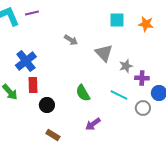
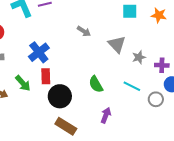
purple cross: (142, 78) -> (162, 65), moved
black circle: (47, 105) -> (60, 96), size x1.5
purple arrow: (93, 124) -> (106, 115), turned 147
brown rectangle: (53, 135) -> (66, 126), size x1.5

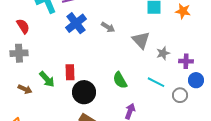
blue cross: (39, 52) -> (76, 23), moved

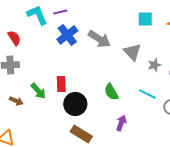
gray arrow: (108, 27) -> (99, 39), size x1.6

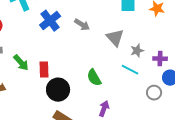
gray arrow: (99, 39) -> (82, 25), size x0.7
green arrow: (38, 91) -> (21, 63), moved
cyan line: (147, 94) -> (130, 70), moved

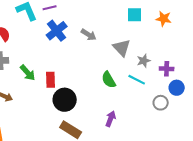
green semicircle: (94, 78) -> (109, 80), moved

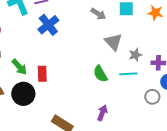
gray arrow: (89, 35) -> (98, 14), moved
cyan line: (137, 80) -> (128, 74), turned -30
black circle: (65, 100) -> (23, 94), moved

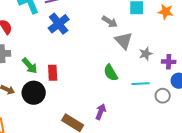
gray arrow: (98, 14) -> (110, 22), moved
cyan line: (128, 74) -> (141, 84), moved
purple arrow: (102, 113) -> (101, 112), moved

